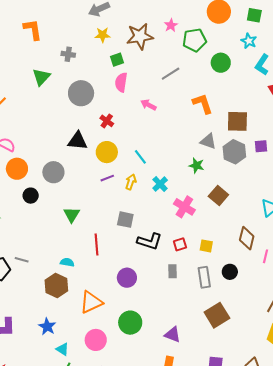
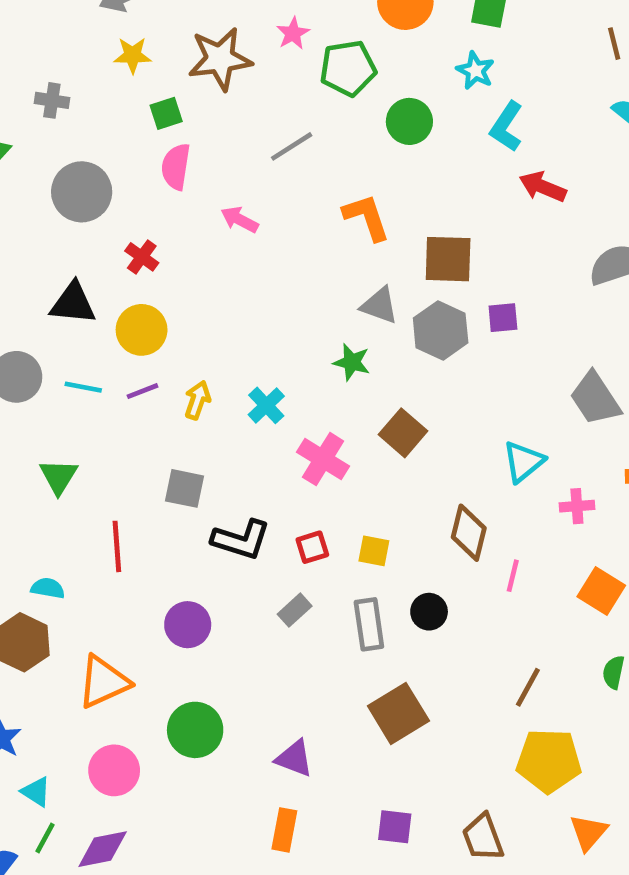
cyan line: (140, 157) -> (83, 387), moved, turned -42
gray rectangle: (173, 271) -> (295, 610), turned 48

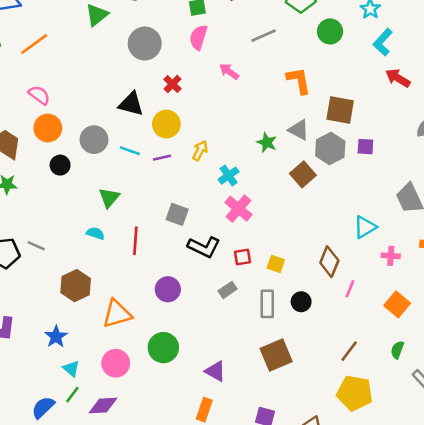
green star: (352, 362) -> (267, 142), moved
yellow arrow: (197, 400) -> (200, 151), moved
brown square: (403, 433) -> (303, 174), moved
pink cross: (323, 459) -> (239, 209), moved
cyan semicircle: (48, 588) -> (95, 233), moved

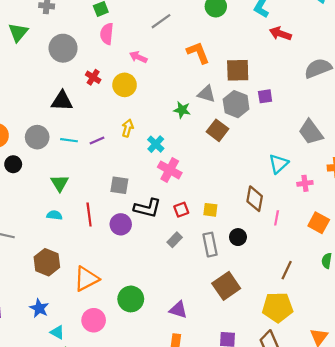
yellow circle: (166, 124) -> (125, 85), moved
purple circle: (168, 289) -> (121, 224), moved
yellow pentagon: (355, 393) -> (278, 307), moved

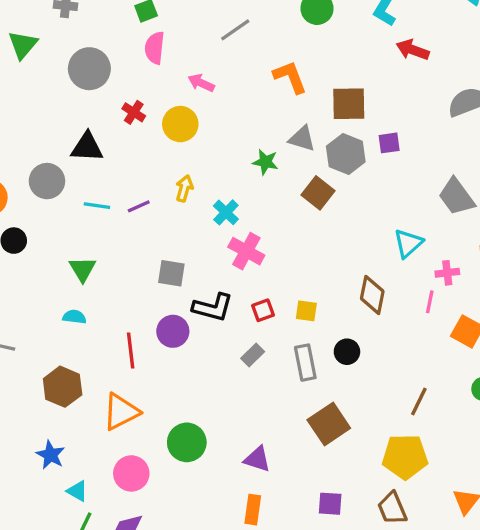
gray circle: (37, 137) -> (47, 181), moved
red line: (89, 215) -> (131, 351), moved
pink line: (277, 218) -> (430, 302), moved

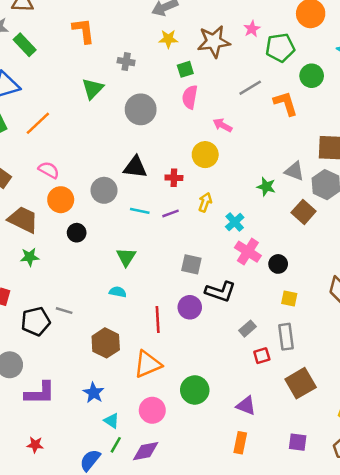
orange L-shape: (290, 77) -> (286, 103), moved
red cross: (134, 112) -> (174, 178), moved, turned -35
red square: (263, 310) -> (262, 356), moved
black circle: (347, 352) -> (278, 264), moved

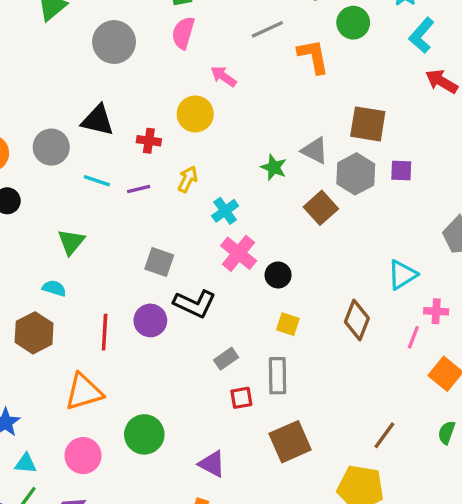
brown hexagon: (106, 343) -> (34, 333), moved
cyan triangle: (112, 421) -> (26, 463), turned -35

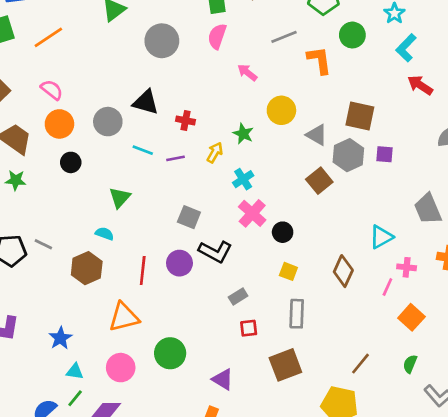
yellow circle: (195, 114) -> (281, 110), moved
green star: (274, 167) -> (243, 134), moved
gray rectangle: (278, 376) -> (297, 314), moved

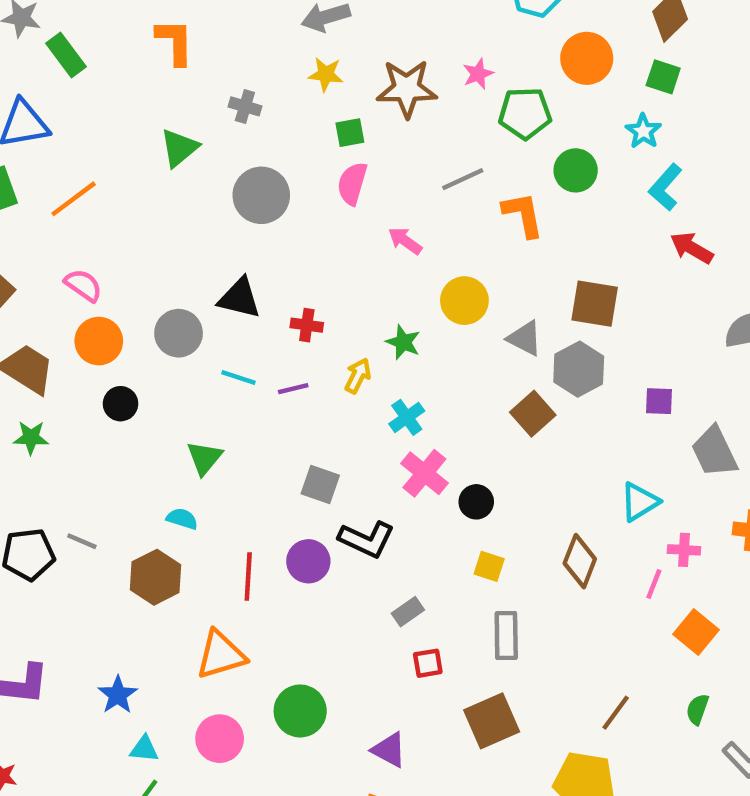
purple square: (385, 154) -> (659, 401), moved

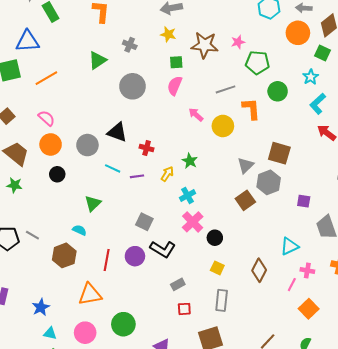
orange circle: (587, 58) -> (298, 33), moved
yellow circle: (464, 301) -> (223, 126), moved
gray triangle: (525, 338) -> (246, 165), turned 42

